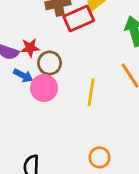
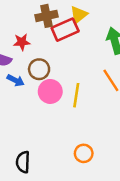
red star: (30, 48) -> (22, 42), moved
pink circle: (44, 88) -> (50, 91), moved

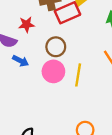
brown circle: (39, 69) -> (56, 47), moved

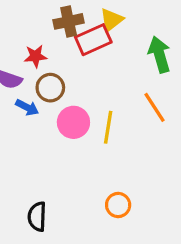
brown circle: (56, 47) -> (50, 88), moved

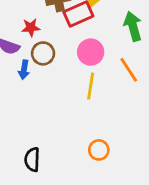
blue arrow: (27, 107) -> (24, 70), turned 72
pink circle: (73, 122) -> (91, 52), moved

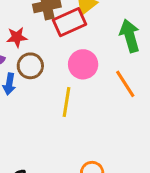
yellow line: (91, 86) -> (66, 102), moved

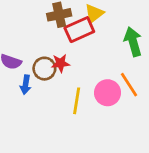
red star: (17, 37) -> (61, 63), moved
pink circle: (83, 64) -> (108, 93), moved

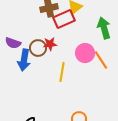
blue arrow: (26, 85) -> (24, 60), size x1.5
pink circle: (108, 93) -> (85, 53), moved

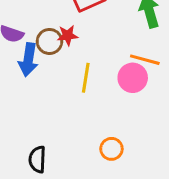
pink circle: (85, 53) -> (133, 78), moved
orange line: (101, 60) -> (145, 60), turned -42

